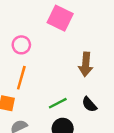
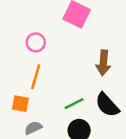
black semicircle: (89, 104) -> (107, 105), size x1.5

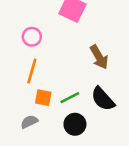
brown arrow: (103, 63) -> (99, 57), turned -35
orange square: (20, 104) -> (43, 98), moved

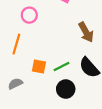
orange line: (32, 71) -> (16, 44), moved
gray semicircle: (29, 122) -> (15, 84), moved

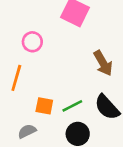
gray semicircle: (15, 84) -> (27, 131), moved

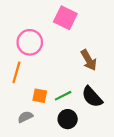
pink circle: (32, 42) -> (30, 42), size x1.5

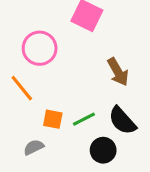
orange line: (16, 72) -> (22, 88), turned -55
black circle: (68, 119) -> (103, 150), moved

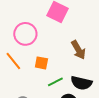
orange square: (53, 119) -> (41, 63), moved
black semicircle: (122, 121) -> (81, 83), turned -35

